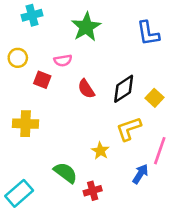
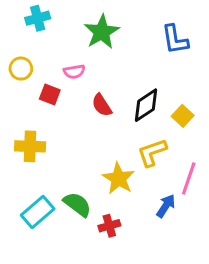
yellow star: (100, 151) -> (119, 178), size x1.5
cyan rectangle: (19, 193) -> (38, 212), moved

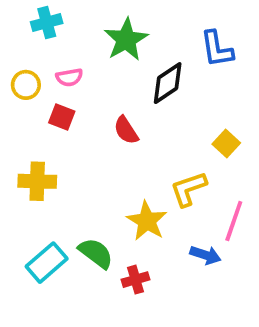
pink semicircle: (74, 72) -> (69, 77), moved
black diamond: (146, 105) -> (168, 83), moved
blue arrow: (166, 206) -> (205, 255), turned 75

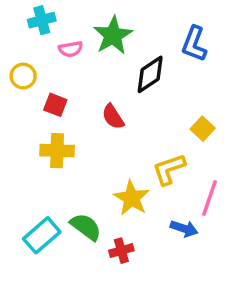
blue L-shape: (217, 49) -> (194, 44), turned 30
pink semicircle: (69, 77) -> (71, 49), moved
yellow cross: (37, 181) -> (57, 151), moved

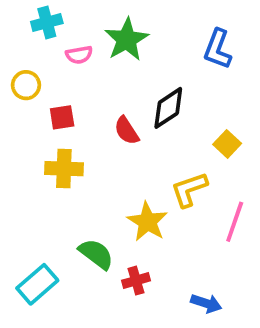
black diamond: (150, 74) -> (168, 108), moved
red square: (55, 105) -> (62, 117), turned -30
blue arrow: (184, 229) -> (206, 303), moved
cyan rectangle: (42, 235) -> (37, 284), moved

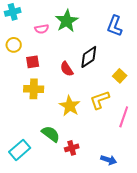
cyan cross: (47, 22) -> (13, 12), moved
yellow star: (147, 222) -> (70, 106), moved

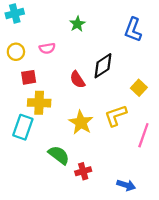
green star: (67, 21) -> (77, 24), size x0.6
pink semicircle: (42, 29) -> (47, 48), moved
red square: (33, 62) -> (29, 77), moved
cyan rectangle: (20, 150) -> (23, 127), moved, turned -30

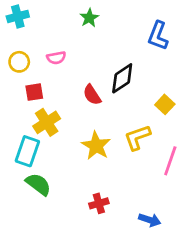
green star: (77, 24) -> (89, 18), moved
yellow cross: (39, 103) -> (47, 122), turned -35
green semicircle: (59, 155) -> (38, 184), moved

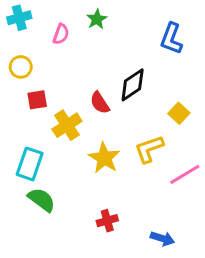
pink semicircle: (56, 58) -> (61, 34), moved, turned -60
yellow cross: (47, 122) -> (67, 125), moved
pink line: (170, 161) -> (185, 174), turned 40

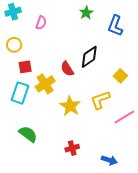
green star: (97, 19) -> (86, 13), moved
cyan rectangle: (30, 164) -> (20, 93), moved

